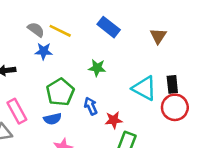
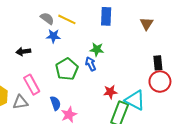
blue rectangle: (109, 27) -> (106, 16), turned 54
cyan triangle: (144, 88) -> (135, 100), moved
blue arrow: (91, 106) -> (91, 64), moved
blue semicircle: (53, 119) -> (55, 103), moved, turned -96

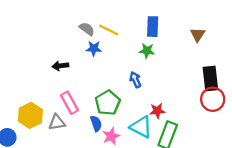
green star: (97, 49) -> (147, 51), moved
black rectangle: (158, 63) -> (210, 78), size x1.5
green pentagon: (67, 69) -> (108, 103), moved
cyan triangle: (135, 100) -> (141, 127), moved

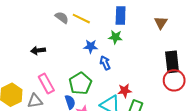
blue star: (94, 48) -> (91, 46), moved

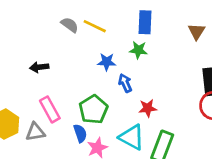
red star: (125, 91) -> (148, 108), moved

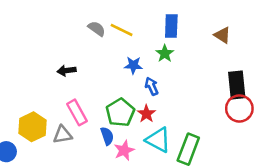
brown triangle: (197, 31) -> (222, 35), turned -30
green star: (138, 50) -> (165, 53), turned 30
red star: (148, 108) -> (146, 114), moved, turned -30

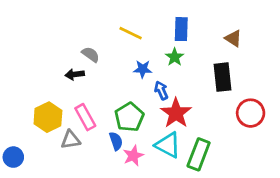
gray semicircle: (97, 29) -> (91, 54), moved
black rectangle: (237, 85) -> (223, 77), moved
red star: (146, 114) -> (176, 113), moved, size x1.6
yellow hexagon: (33, 127) -> (48, 117), moved

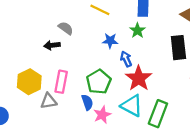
pink rectangle: (85, 117) -> (61, 82), turned 40

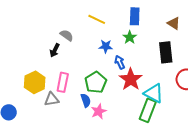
black arrow: (52, 45) -> (55, 50), turned -56
cyan triangle: (132, 106) -> (154, 93), moved

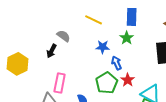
red star: (131, 79) -> (128, 80), size x0.6
yellow hexagon: (35, 82) -> (17, 64), moved
green pentagon: (96, 82) -> (107, 83), moved

